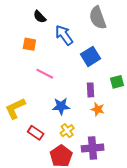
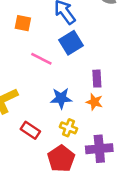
blue square: (91, 56) -> (71, 43), moved
orange star: (98, 109) -> (94, 102), moved
yellow cross: (67, 131) -> (68, 128), turned -32

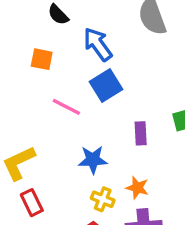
orange star: (94, 102) -> (137, 188), moved
red rectangle: (30, 130) -> (32, 203), moved, turned 30

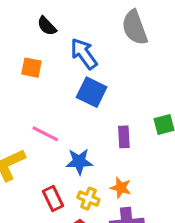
blue square: (106, 86) -> (92, 92), turned -32
pink line: (66, 107) -> (45, 134), moved
red rectangle: (32, 203) -> (53, 199), moved

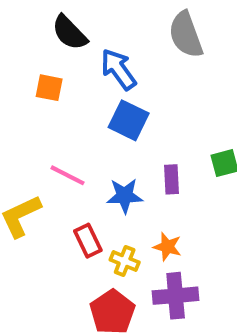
black semicircle: (47, 26) -> (70, 33), size x1.4
blue star: (79, 162) -> (125, 196), moved
red rectangle: (53, 199) -> (88, 241), moved

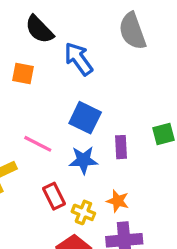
blue square: (129, 120) -> (85, 118), moved

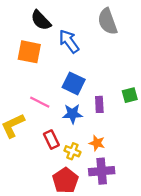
orange square: (23, 74) -> (29, 52), size x1.5

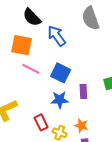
pink line: (40, 102) -> (31, 69), moved

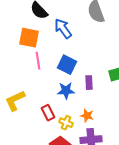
pink line: (31, 69) -> (38, 61), turned 54

